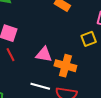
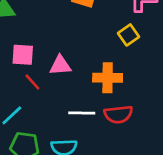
pink triangle: (44, 54) -> (60, 65), moved

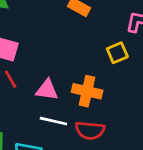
pink triangle: (60, 65) -> (47, 90), moved

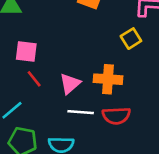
pink triangle: (47, 90) -> (70, 84), turned -40

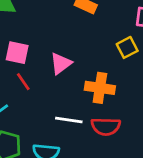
pink triangle: (70, 84) -> (61, 63), moved

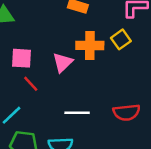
orange cross: (100, 88) -> (90, 45), moved
red semicircle: (106, 127) -> (127, 112), moved

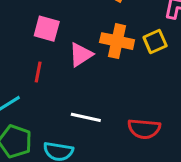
pink square: (22, 58) -> (47, 29), moved
red line: (31, 84) -> (38, 72), turned 42

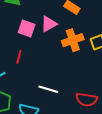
orange cross: (117, 41) -> (73, 40), turned -35
pink triangle: (81, 55) -> (49, 24), moved

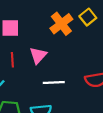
pink triangle: (49, 24) -> (38, 55), moved

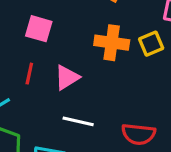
orange cross: (61, 24) -> (112, 43), turned 30

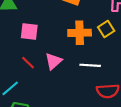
red line: (29, 74) -> (28, 63), turned -48
white line: (78, 121) -> (90, 65), moved

